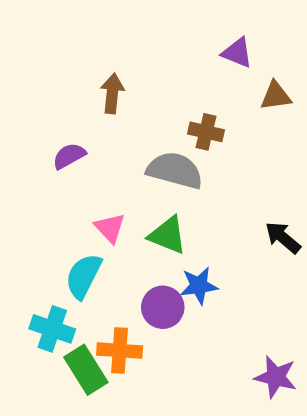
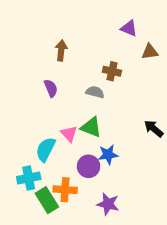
purple semicircle: (69, 156) -> (51, 88), moved, turned 96
gray semicircle: (175, 170) -> (95, 92), size x0.6
pink triangle: (110, 228) -> (69, 134), moved
cyan cross: (52, 329) -> (29, 178), turned -30
purple star: (276, 377) -> (108, 204), moved

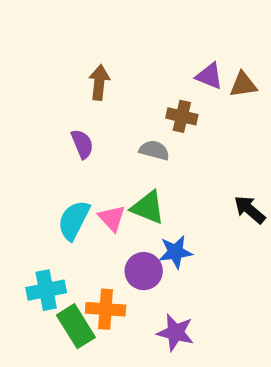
purple triangle: (129, 28) -> (209, 76), moved
cyan semicircle: (46, 149) -> (74, 220), moved

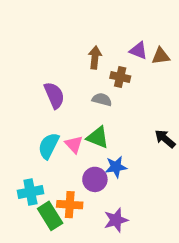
brown arrow: (99, 82) -> (95, 57), moved
purple semicircle: (82, 144) -> (54, 95), size x1.4
purple star: (175, 333) -> (116, 220), turned -30

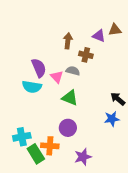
brown triangle: (161, 56) -> (115, 30), moved
pink triangle: (74, 144) -> (57, 77), moved
cyan semicircle: (49, 146) -> (32, 87), moved, turned -108
blue star: (116, 167) -> (112, 119), moved

